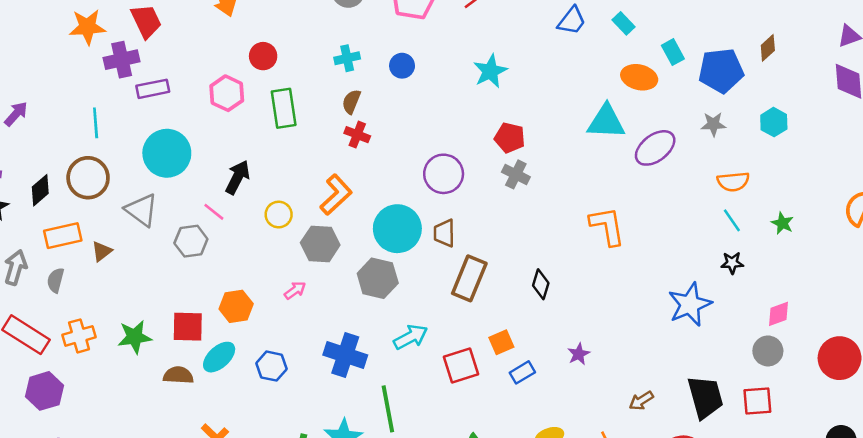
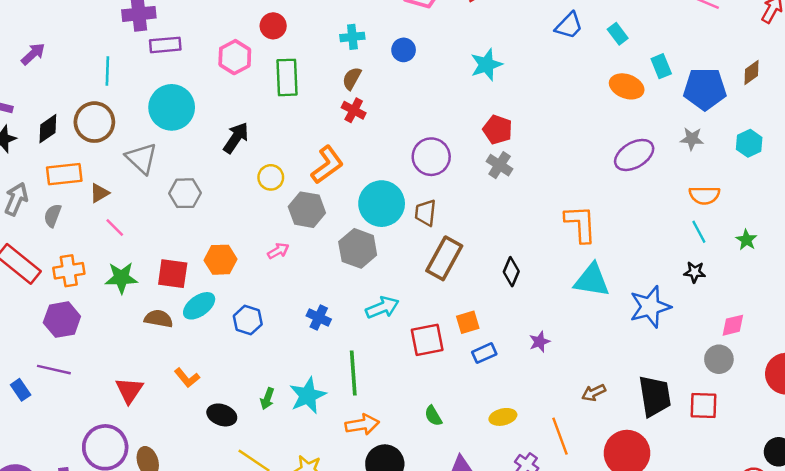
cyan triangle: (606, 122) -> (592, 280), moved
pink line: (214, 212) -> (115, 227), moved
blue cross: (345, 355) -> (319, 317), size x0.6
purple hexagon: (44, 391) -> (62, 320), moved

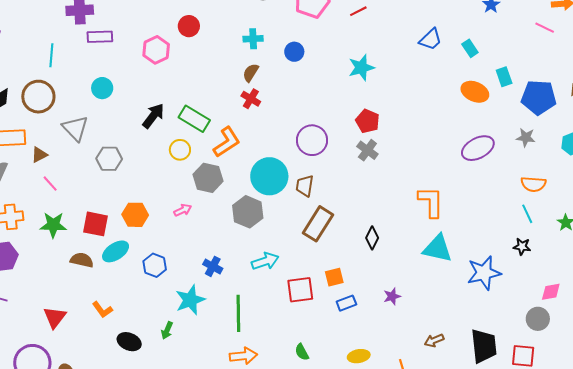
green rectangle: (287, 77) -> (194, 119), moved, turned -60
cyan circle: (172, 107) -> (102, 88), size x0.6
cyan star: (308, 396) -> (190, 300), moved

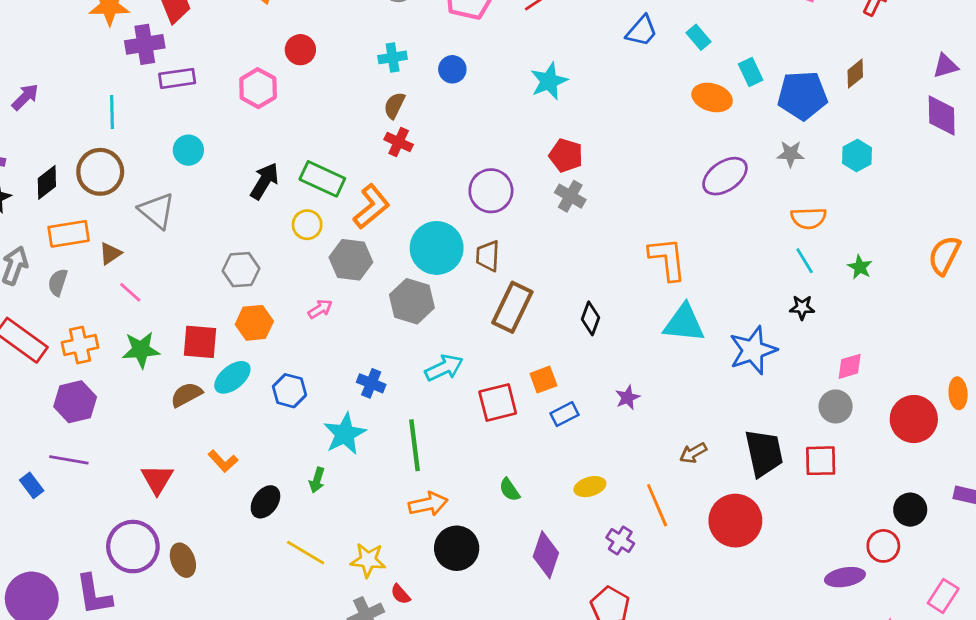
gray hexagon: (109, 159) -> (241, 270), moved
brown semicircle: (82, 260) -> (186, 395), turned -35
black ellipse: (129, 342) -> (265, 502), turned -70

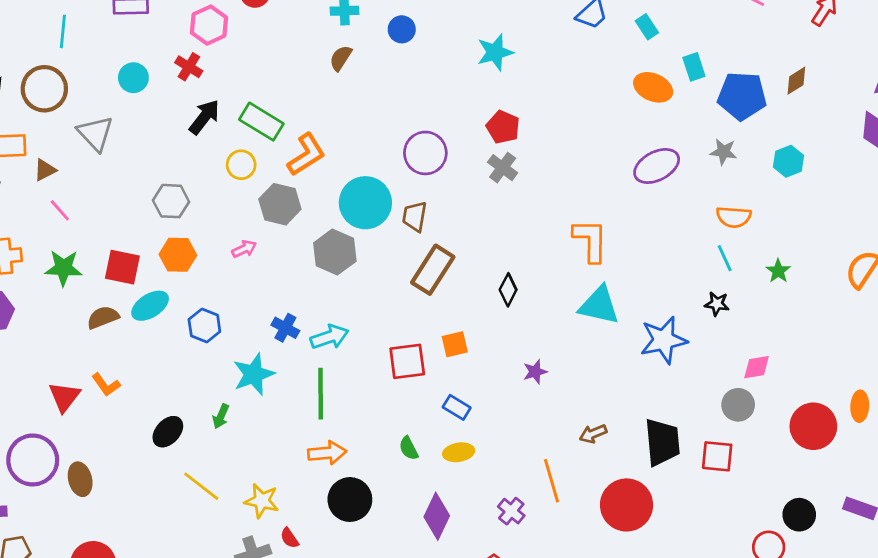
red cross: (399, 142) -> (189, 67), moved
cyan arrow: (444, 368) -> (329, 337), moved
blue rectangle: (565, 414) -> (457, 407), moved, turned 52
orange L-shape: (223, 461) -> (106, 385), moved
yellow ellipse: (590, 487) -> (459, 452), moved

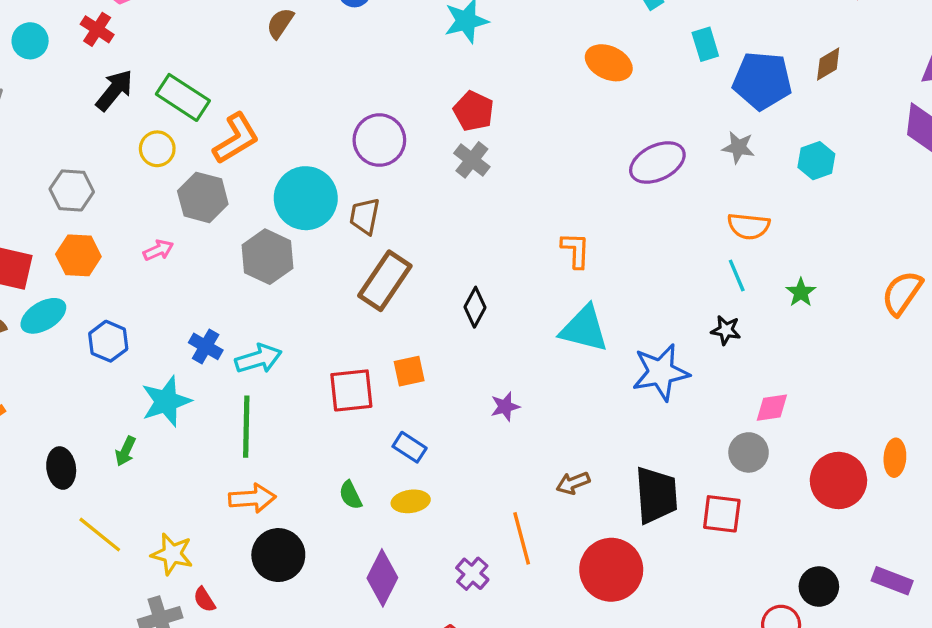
orange ellipse: (653, 87) -> (609, 63), moved
orange L-shape: (590, 240) -> (576, 250), size x0.7
black ellipse: (168, 432) -> (61, 468), turned -52

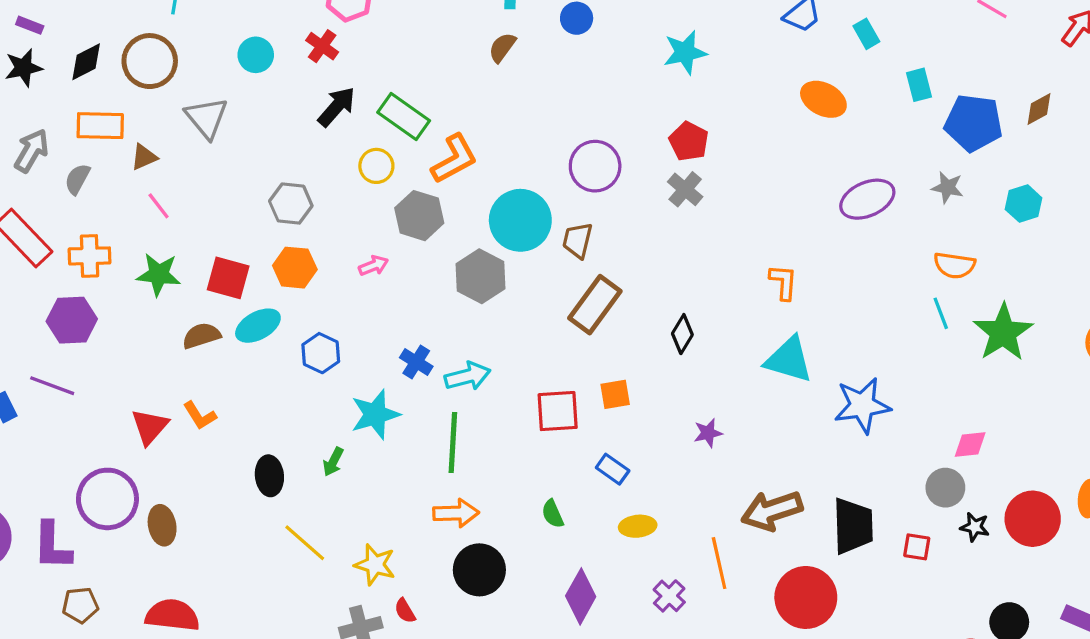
green star: (801, 292) -> (1003, 332), size x2.0
black star: (726, 330) -> (975, 527), moved
brown arrow: (573, 483) -> (772, 511), size x1.8
yellow ellipse: (411, 501) -> (638, 526), moved
red square: (722, 514) -> (917, 547), size x0.7

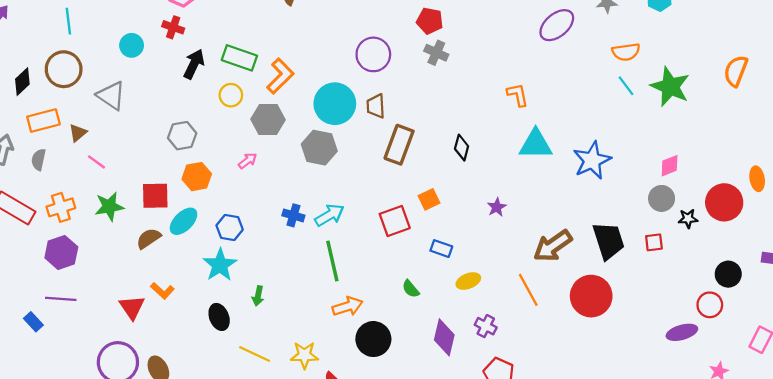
cyan star: (375, 414) -> (220, 265), moved
purple cross: (669, 596) -> (486, 326), moved

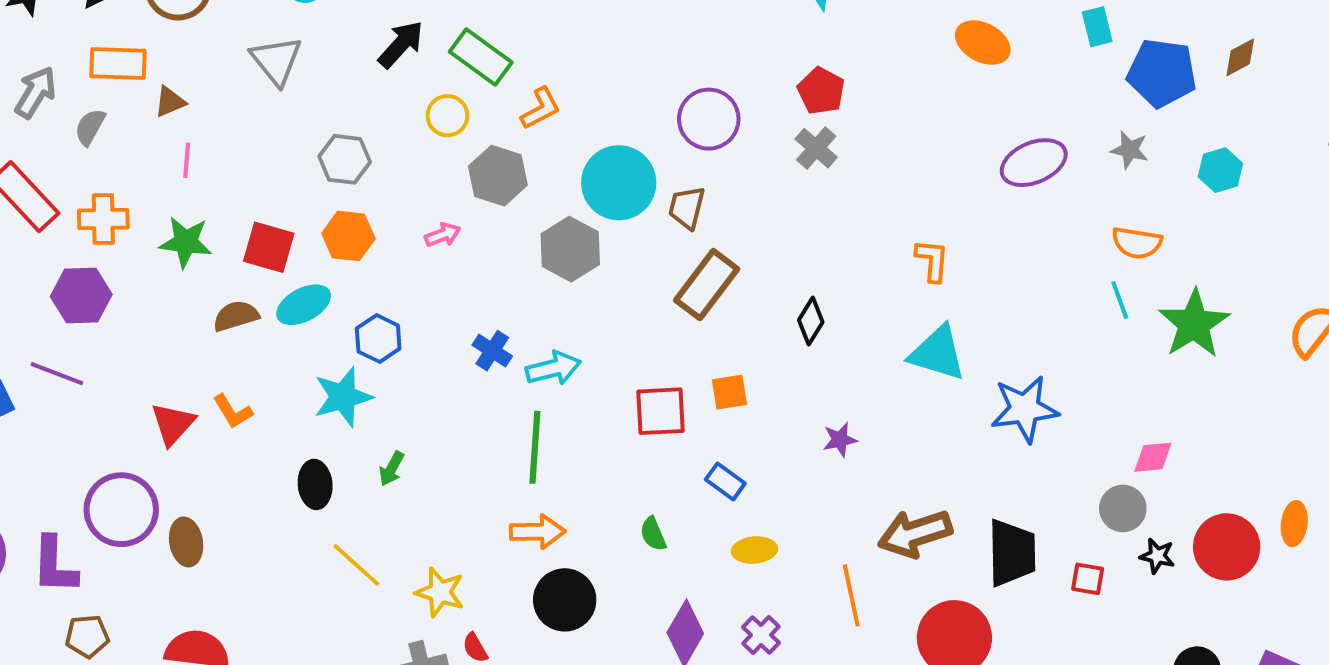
orange L-shape: (280, 76) -> (541, 108), size x0.7
gray triangle: (111, 96) -> (276, 61), moved
pink line: (96, 162) -> (187, 160), turned 42

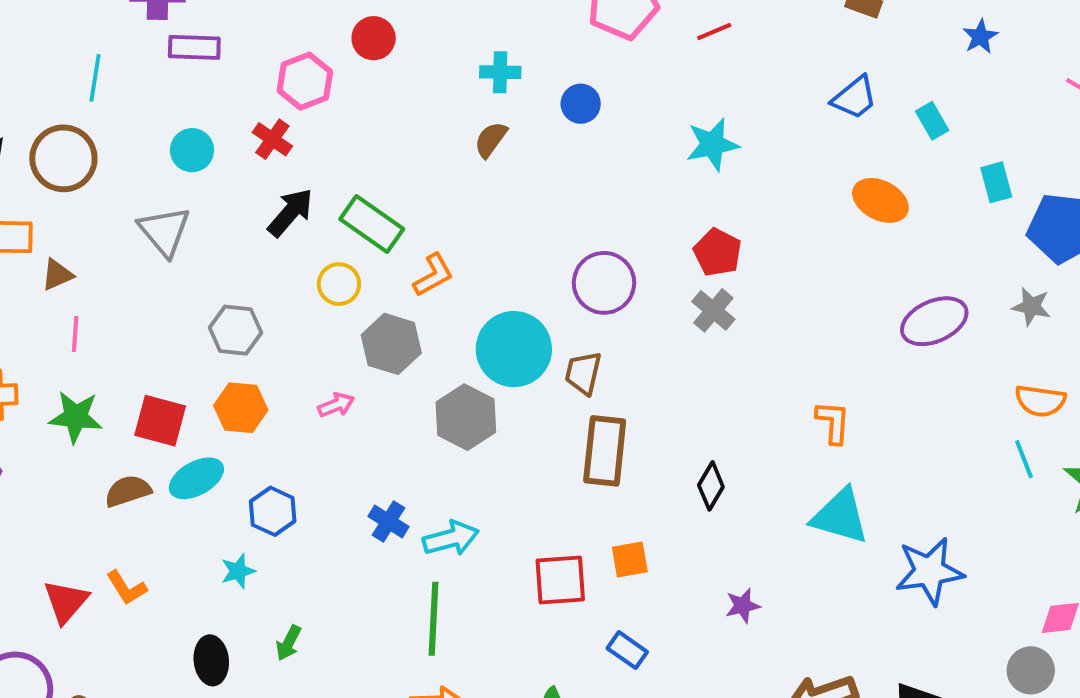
brown rectangle: (707, 285) -> (605, 451), turned -30
cyan star: (343, 397) -> (238, 571), size x0.6

